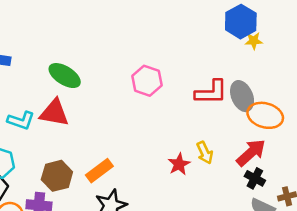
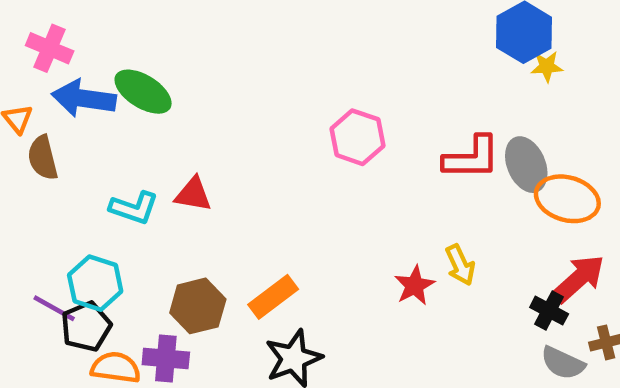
green ellipse: (65, 76) -> (143, 92), moved
red triangle: (54, 113) -> (193, 194), size x0.7
red arrow: (251, 153) -> (579, 279), moved

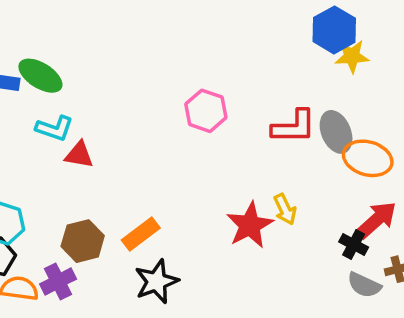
yellow star: (547, 66) -> (352, 56), size x1.4
cyan L-shape: (134, 208) -> (55, 128), moved
red star: (414, 285) -> (250, 225), size x1.5
purple cross: (166, 358) -> (58, 281), turned -32

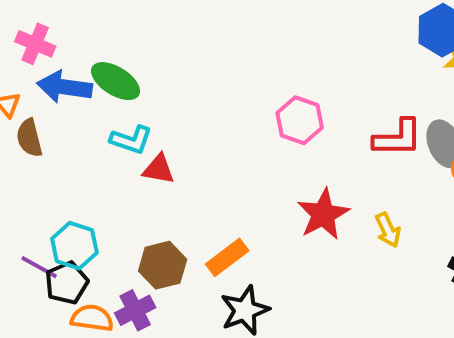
red star: (250, 225) -> (323, 214), moved

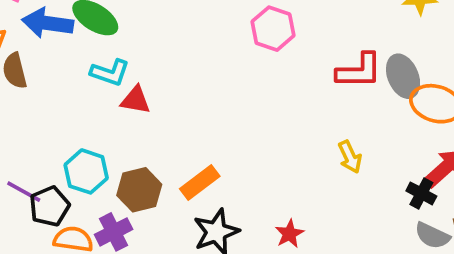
pink hexagon: (300, 120) -> (273, 29), moved
red star: (323, 214) -> (289, 234), moved, size x0.6
cyan hexagon: (74, 246) -> (86, 171), moved

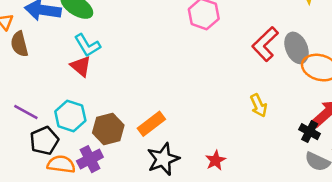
red L-shape: (359, 71) -> (265, 44), turned 136
cyan L-shape: (110, 73) -> (87, 45), turned 40
red triangle: (136, 100) -> (81, 66), moved, turned 30
purple line: (24, 192) -> (26, 112), moved

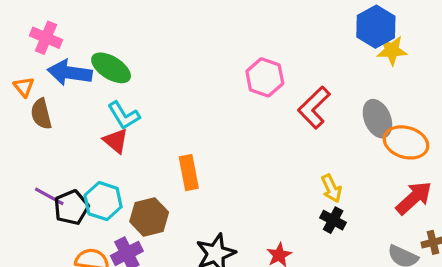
red L-shape: (265, 44) -> (314, 108), moved
orange rectangle: (151, 124) -> (189, 173), moved, turned -64
black cross: (310, 132) -> (333, 220), moved
black pentagon: (44, 141) -> (71, 207), moved

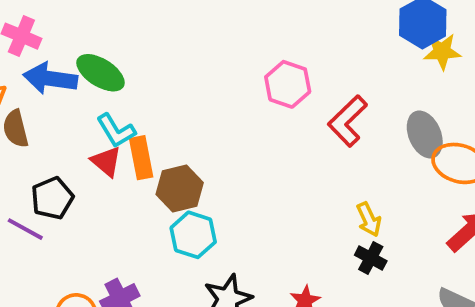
orange rectangle: (189, 173) -> (141, 158), moved
cyan hexagon: (103, 201) -> (193, 235), moved
black pentagon: (71, 207) -> (52, 198), moved
brown hexagon: (149, 217) -> (180, 189), moved

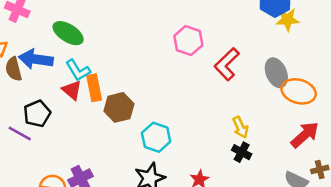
blue arrow: (50, 79) -> (36, 59), moved
cyan hexagon: (193, 235) -> (156, 137), moved

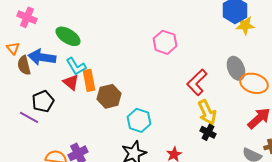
red L-shape: (227, 64) -> (197, 82), moved
yellow arrow: (240, 127) -> (207, 112), size x1.4

